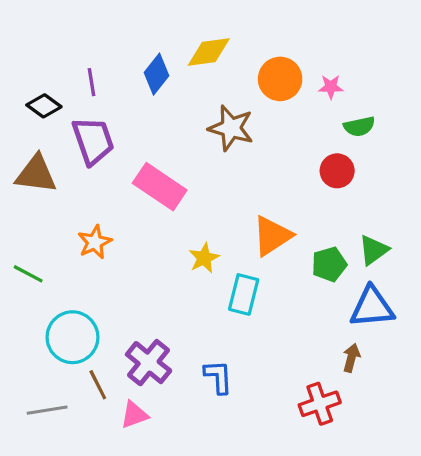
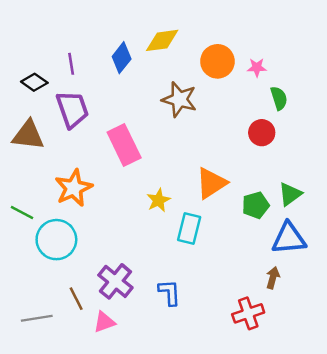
green semicircle: (359, 126) -> (279, 98), turned -95
pink rectangle: (160, 187) -> (124, 145), turned 30
orange star: (95, 242) -> (74, 188), size x1.4
cyan circle: (72, 337) -> (56, 240), moved

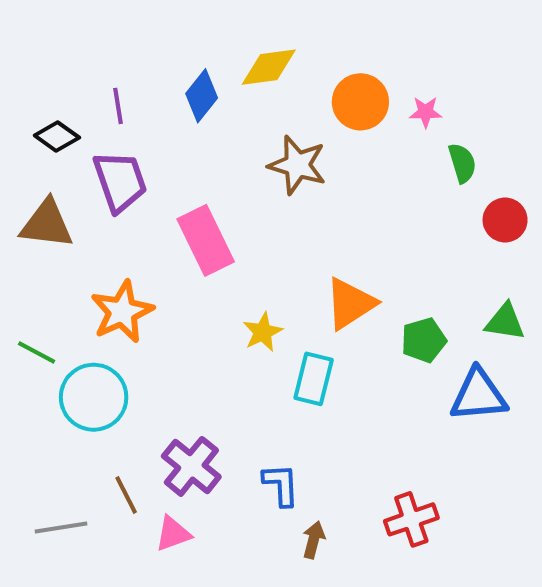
red circle: (262, 133) -> (505, 220), moved
green triangle: (290, 194) -> (505, 322), moved, turned 45
brown arrow: (273, 278) -> (314, 540), moved

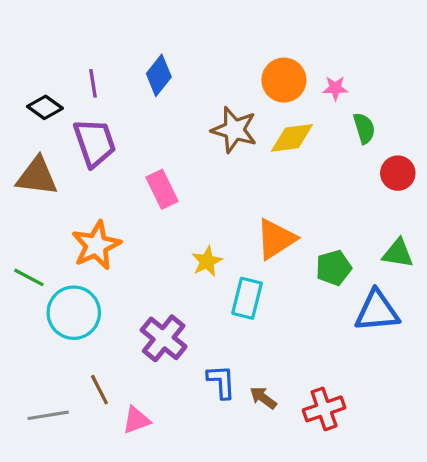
yellow diamond: (269, 67) -> (292, 138), moved
pink rectangle: (206, 240) -> (162, 189), size x0.7
purple cross: (191, 466) -> (164, 338), moved
brown arrow: (314, 540) -> (263, 398), moved, turned -68

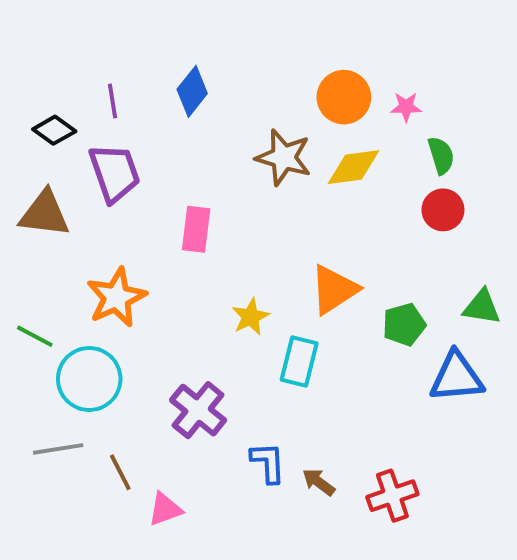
red circle: (398, 173) -> (443, 210), moved
pink rectangle: (162, 189) -> (196, 229), turned 33
gray line: (48, 415) -> (58, 449), moved

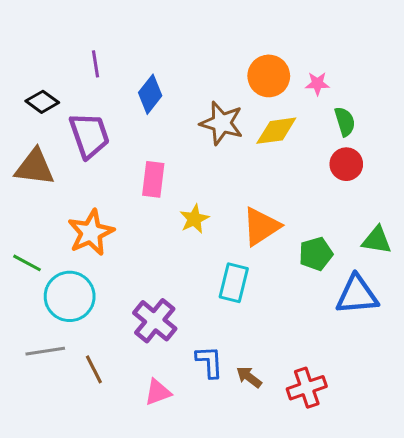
blue diamond: (192, 91) -> (150, 94), moved
purple line: (113, 101) -> (95, 64), moved
yellow star: (251, 317) -> (194, 219), moved
pink triangle: (165, 509) -> (158, 392), moved

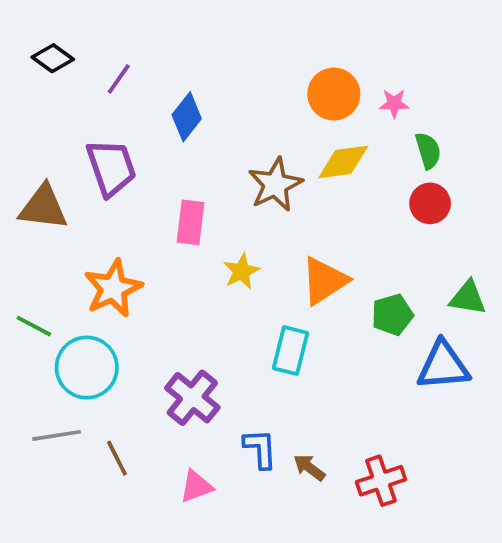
purple line: (95, 64) -> (119, 79), turned 44
black diamond: (42, 102) -> (53, 58), moved
brown star: (222, 123) -> (275, 185), moved, turned 30

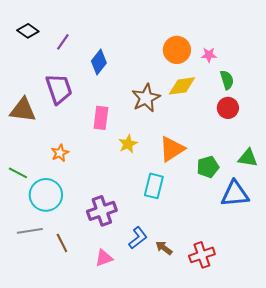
orange star: (113, 288) -> (60, 153), size x0.6
purple cross: (192, 398) -> (102, 211), turned 32
blue L-shape: (260, 449) -> (138, 238), turned 55

